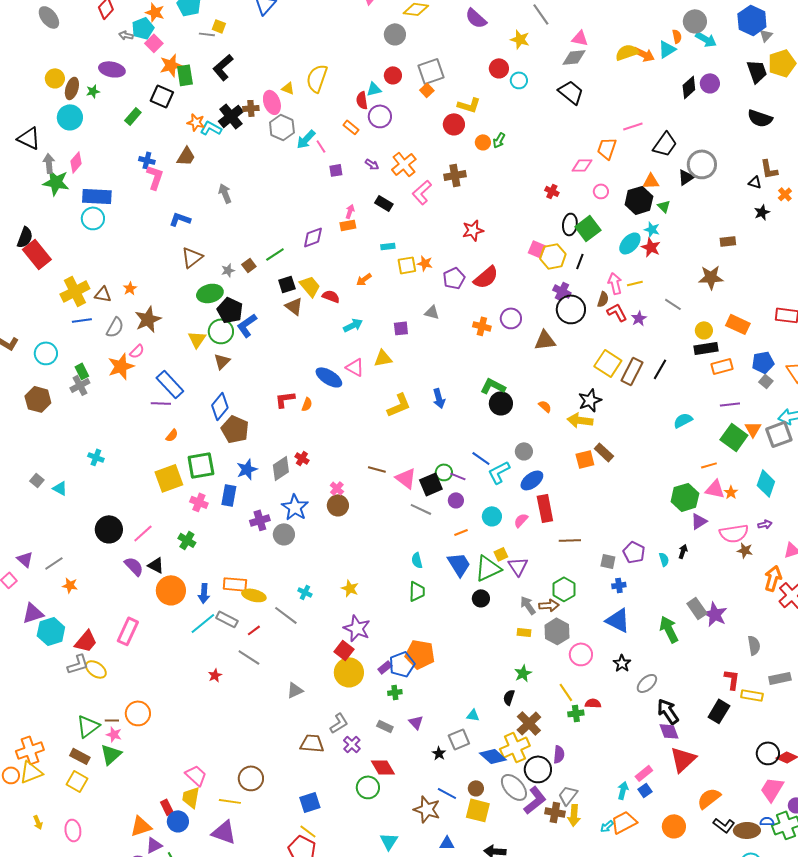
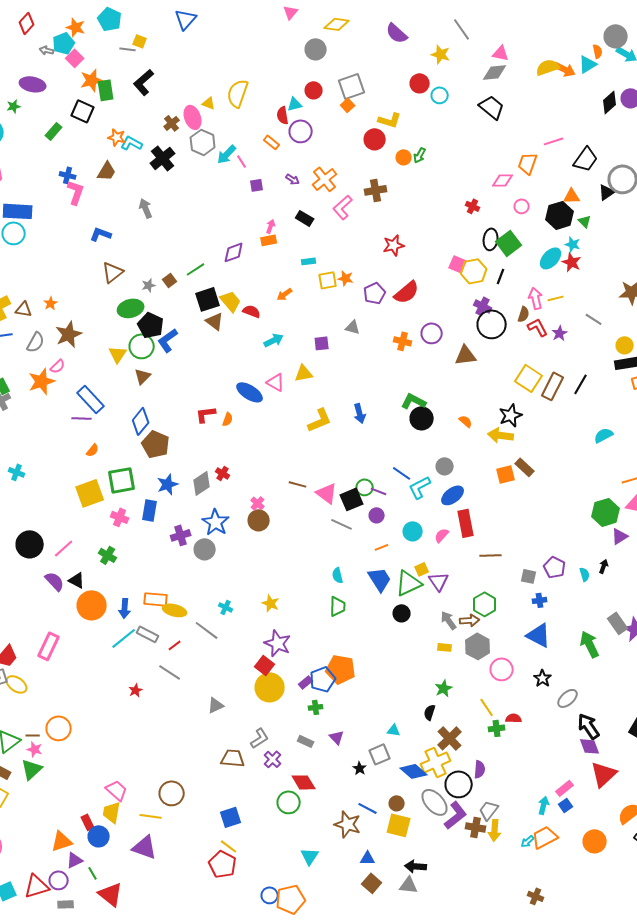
brown cross: (251, 108) -> (172, 123), turned -35
black cross: (231, 116) -> (163, 158), moved
black square: (287, 284) -> (208, 299), size x1.4

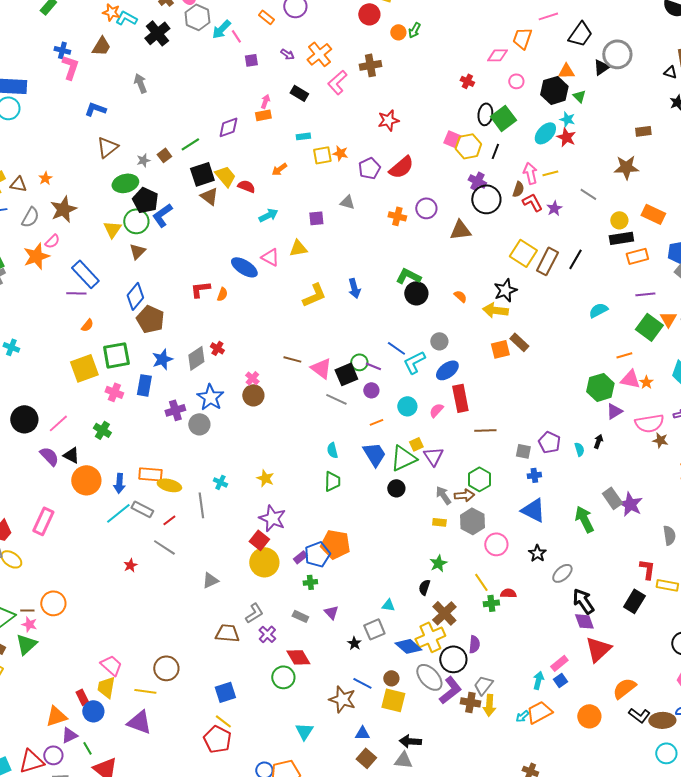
gray line: (207, 630) -> (201, 505), turned 45

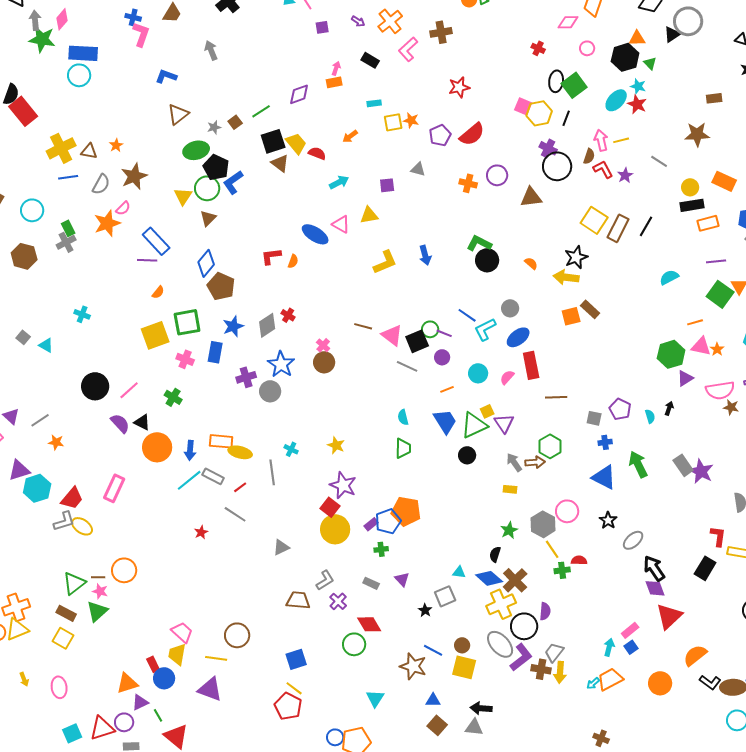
green arrow: (584, 519) -> (638, 464), moved
gray hexagon: (472, 521) -> (543, 524), moved
blue diamond: (408, 646) -> (489, 578), moved

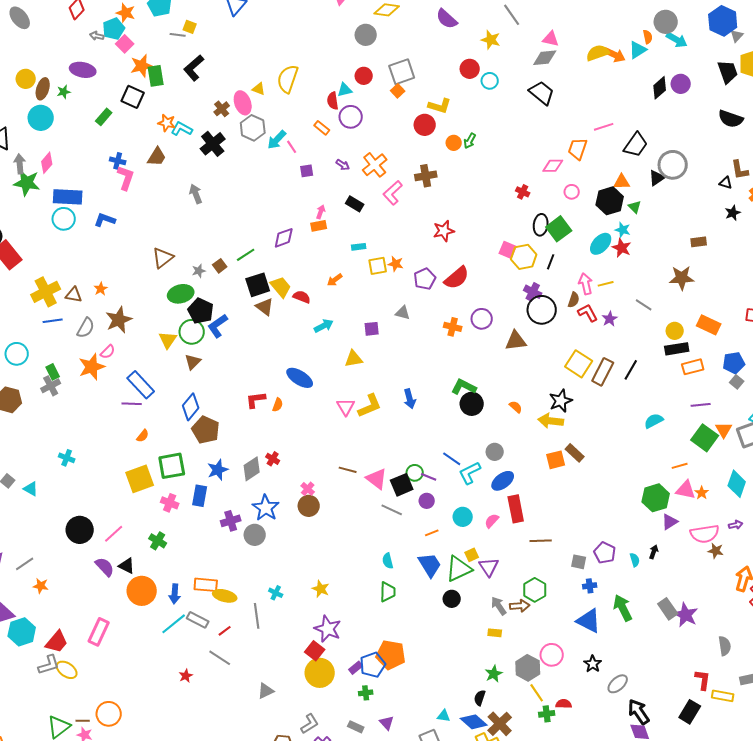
blue L-shape: (166, 76) -> (105, 220), moved
pink triangle: (341, 224) -> (346, 407), moved, turned 30

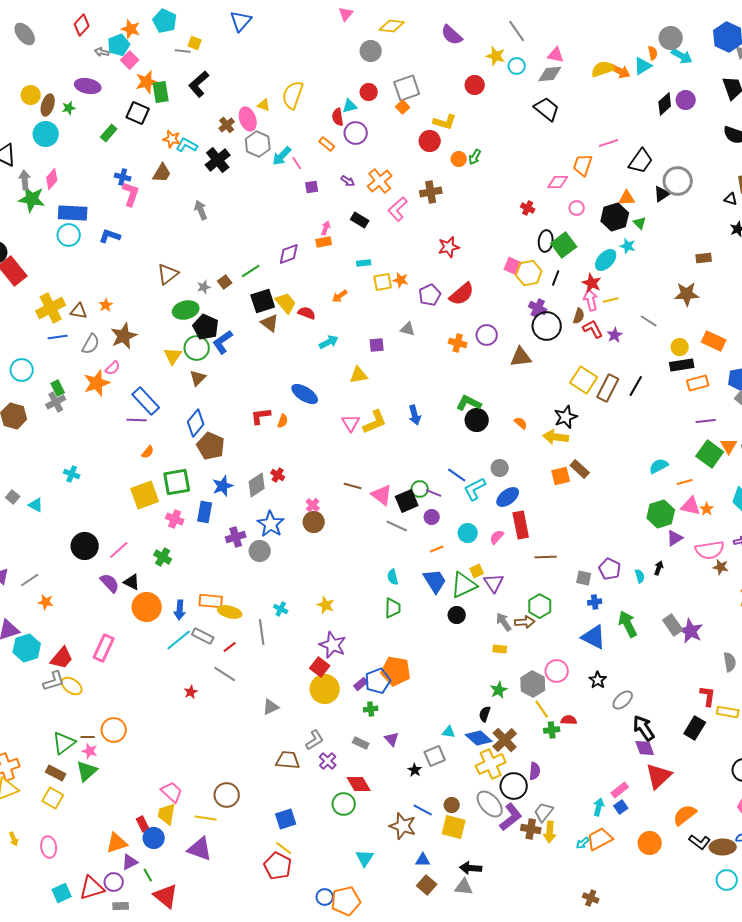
cyan circle: (490, 81) -> (517, 66), moved
red star: (622, 248) -> (592, 283), moved
cyan semicircle: (654, 421) -> (659, 466), moved

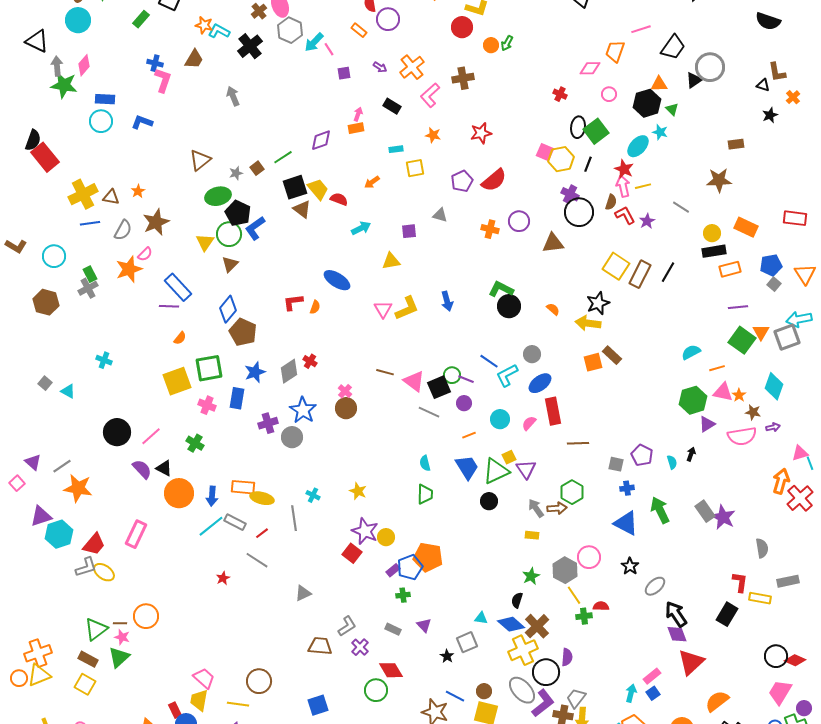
blue rectangle: (73, 213) -> (105, 99), size x0.7
orange star: (401, 280) -> (433, 135), moved
brown star: (721, 567) -> (753, 412), moved
orange star: (46, 602) -> (78, 488), size x1.8
yellow circle: (325, 689) -> (386, 537), moved, size x0.6

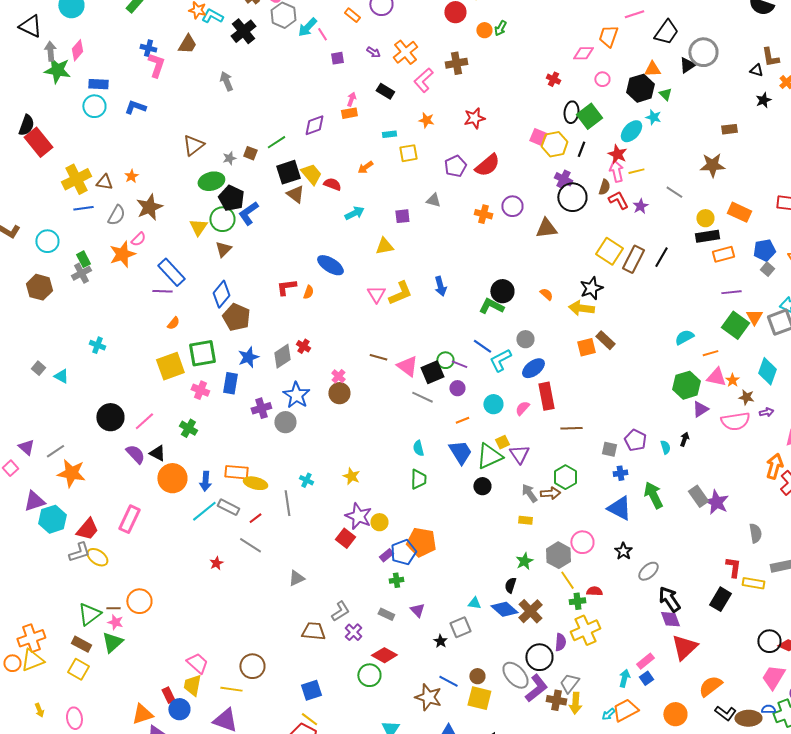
brown square: (257, 168) -> (250, 153), turned -32
green L-shape: (501, 289) -> (491, 306), moved
yellow cross: (523, 650) -> (585, 630), moved
red diamond: (391, 670) -> (384, 655), turned -30

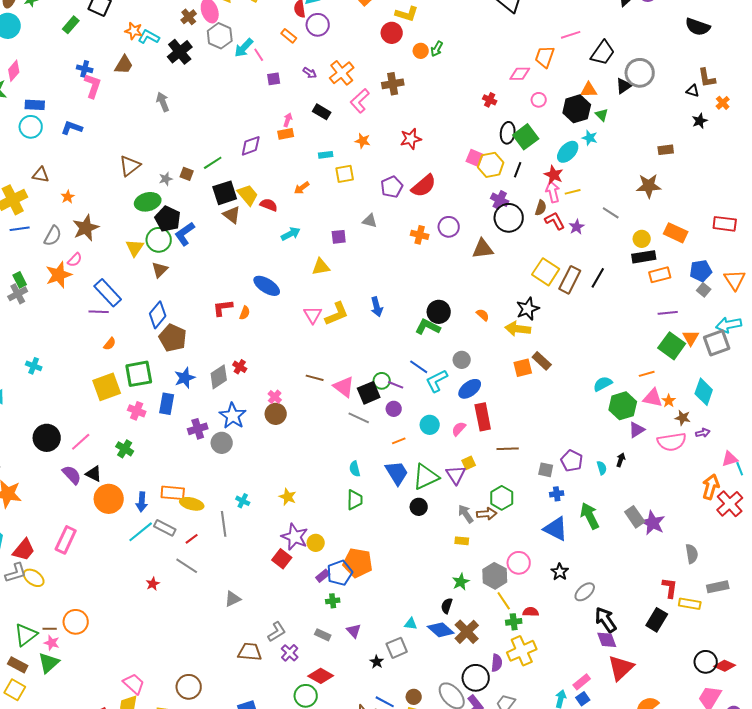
brown triangle: (104, 182) -> (41, 175), moved
cyan semicircle: (684, 337) -> (603, 384), moved
yellow square: (502, 442) -> (469, 463), moved

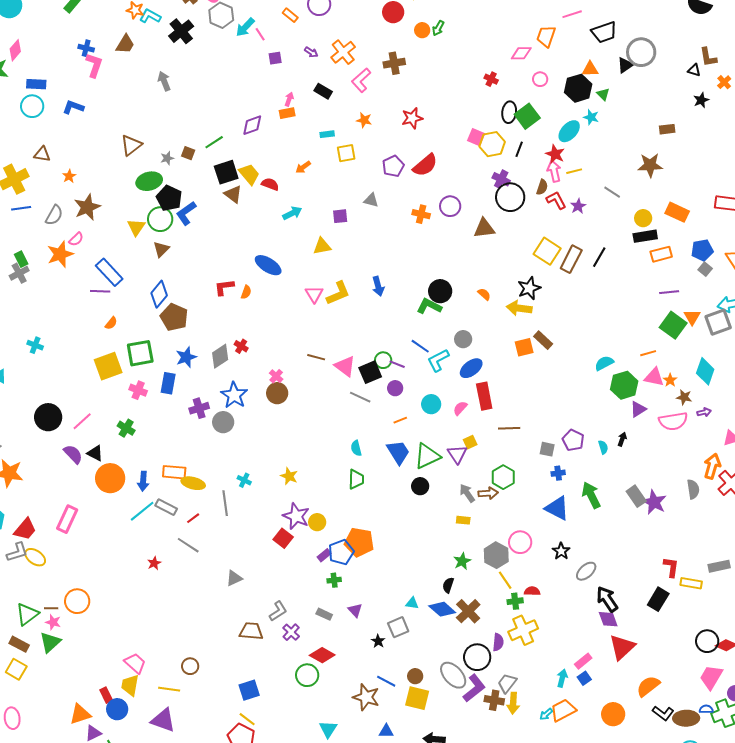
black trapezoid: (603, 53) -> (604, 32), turned 36
gray semicircle: (692, 554) -> (693, 489), moved
brown circle: (189, 687) -> (190, 666), size x0.7

